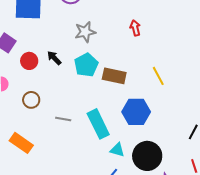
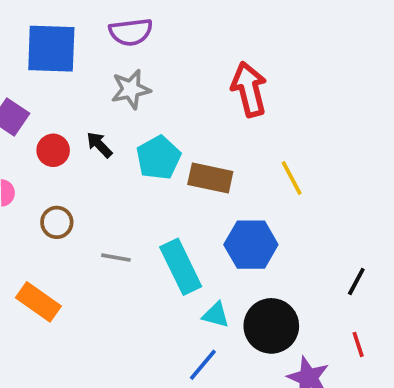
red arrow: (135, 28) -> (249, 89), size x1.8
gray star: (85, 32) -> (131, 89), moved

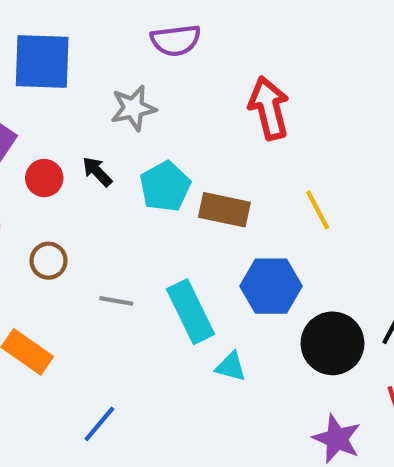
purple semicircle: (131, 32) -> (176, 40), moved
black circle: (271, 326) -> (332, 343), moved
blue line: (203, 365) -> (99, 424), moved

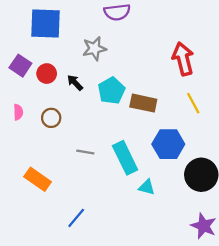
red arrow: (269, 108) -> (183, 59), moved
red circle: (44, 178) -> (47, 74), moved
brown circle: (48, 261) -> (51, 118), moved

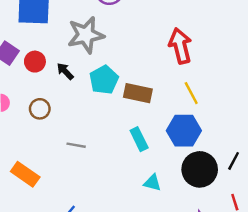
gray star: (94, 49) -> (86, 35), size x1.4
blue hexagon: (168, 144) -> (184, 131), moved
cyan rectangle: (125, 158) -> (139, 139), moved, size x0.7
cyan triangle: (147, 187) -> (152, 183), moved

